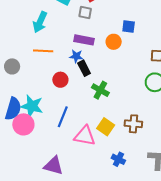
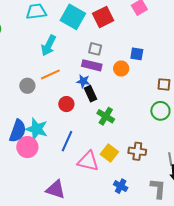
gray square: (85, 13) -> (95, 49), moved
orange line: (43, 51) -> (50, 74), turned -30
gray circle: (12, 66) -> (27, 86), moved

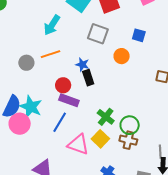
gray square: (95, 49) -> (98, 34), size x1.5
blue square: (137, 54) -> (139, 35), moved
purple rectangle: (92, 65) -> (69, 100), moved
green circle: (160, 111) -> (130, 125), moved
green cross: (106, 116) -> (106, 117), moved

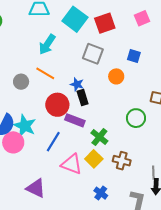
orange line: (51, 54) -> (45, 73), turned 48
red circle: (63, 85) -> (57, 105), size x1.5
purple rectangle: (69, 100) -> (75, 120), moved
green circle: (130, 125) -> (136, 118), moved

